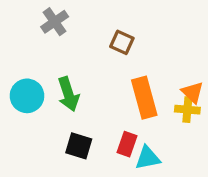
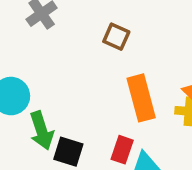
green arrow: (68, 94) -> (42, 131), moved

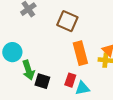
brown square: (116, 37) -> (67, 21), size x1.5

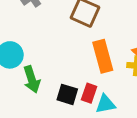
black square: (42, 81) -> (67, 94), moved

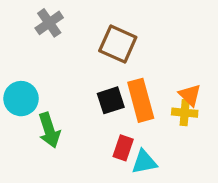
black square: (67, 94) -> (111, 100), moved, turned -35

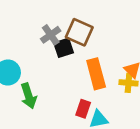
gray cross: (49, 23) -> (51, 35), moved
black square: (111, 100) -> (64, 48), moved

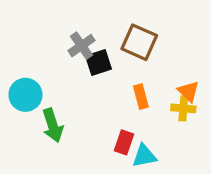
brown square: (79, 32) -> (139, 42), moved
orange rectangle: (96, 74) -> (141, 97), size x0.6

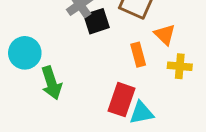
orange triangle: (188, 91) -> (165, 35), moved
red rectangle: (124, 142) -> (121, 100), size x1.4

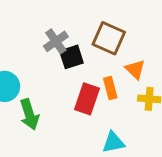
red rectangle: (121, 100) -> (87, 99), moved

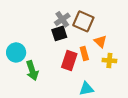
gray cross: (56, 41) -> (62, 19), moved

